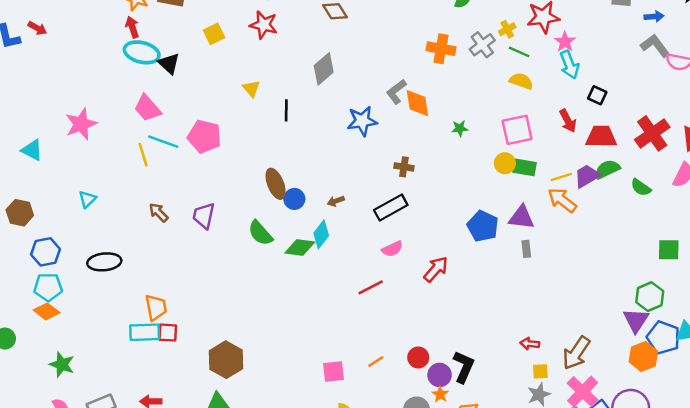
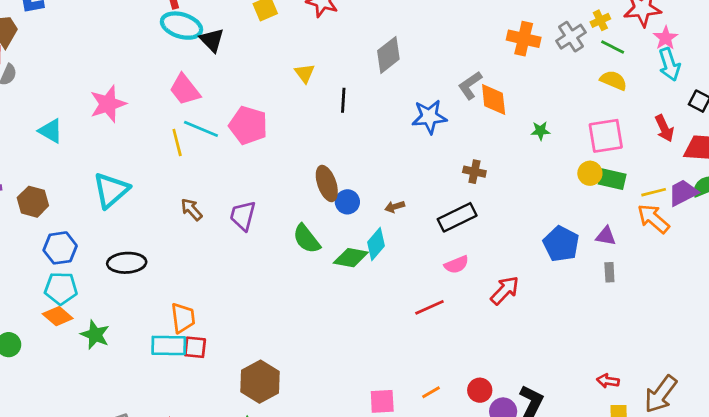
cyan triangle: (87, 199) -> (111, 190), size x1.8
purple triangle: (521, 217) -> (606, 236), size x0.7
green star: (62, 364) -> (95, 335), moved

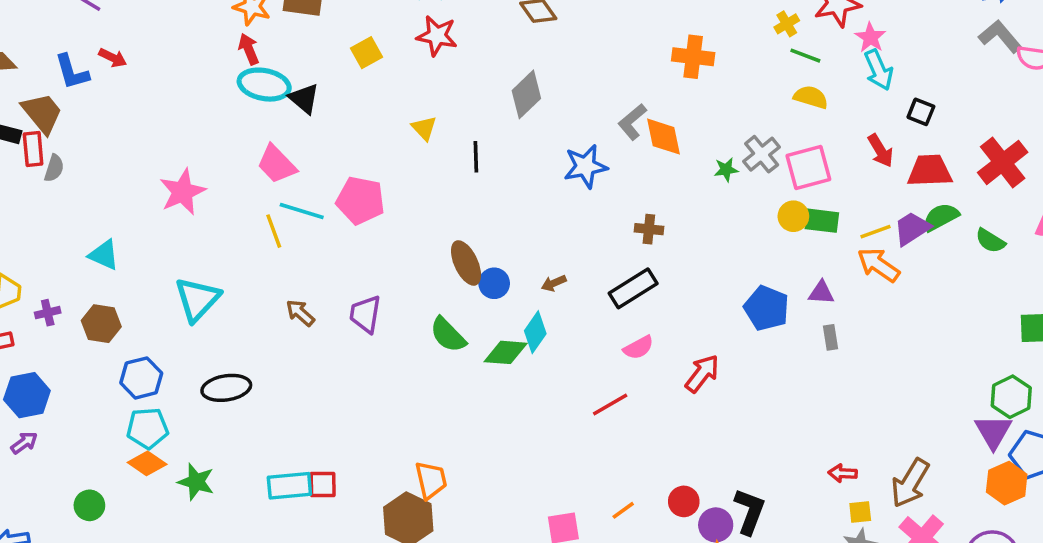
gray cross: (571, 37) -> (762, 154), moved
cyan triangle: (51, 131) -> (104, 255), moved
orange trapezoid: (183, 318) -> (431, 480), moved

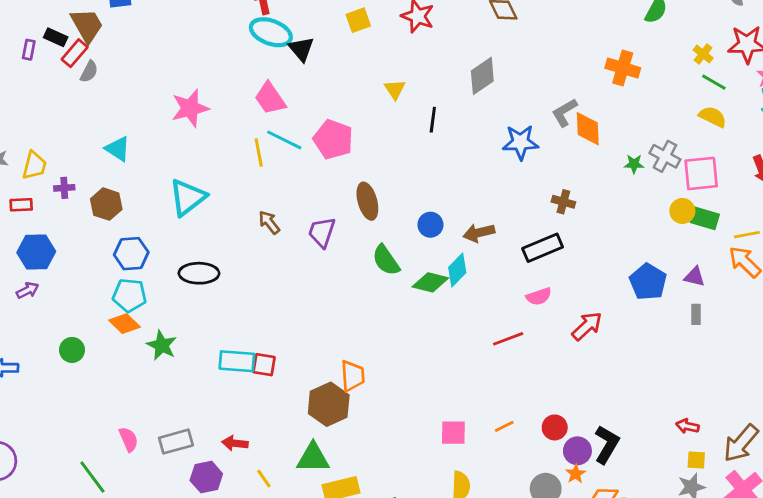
yellow cross: (787, 24) -> (703, 54), turned -30
red rectangle: (33, 149) -> (75, 53), turned 36
gray cross: (762, 154) -> (665, 156), turned -32
brown ellipse: (466, 263) -> (367, 201), moved
brown arrow: (554, 283) -> (479, 233), size x1.5

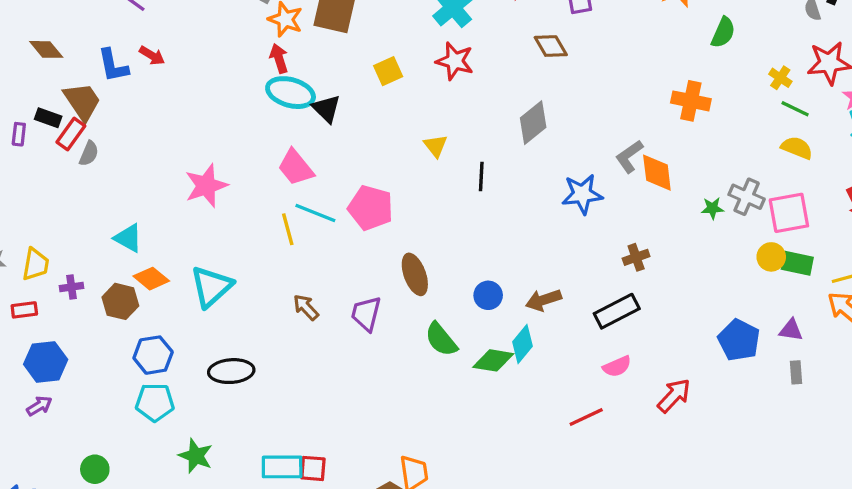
brown cross: (563, 202) -> (636, 257), turned -30
orange diamond: (124, 324) -> (151, 279), moved

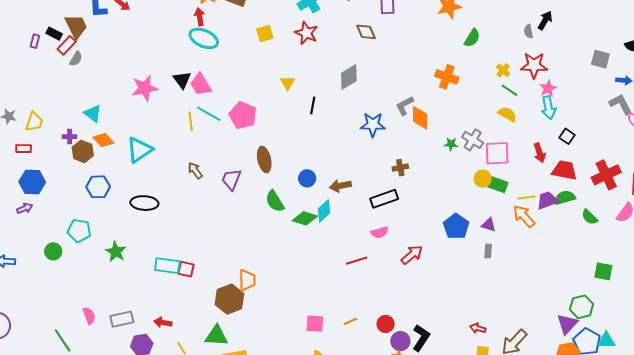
black triangle: (326, 109) -> (182, 80), moved
purple cross: (71, 287) -> (70, 137), moved
cyan pentagon: (155, 402) -> (79, 231), moved

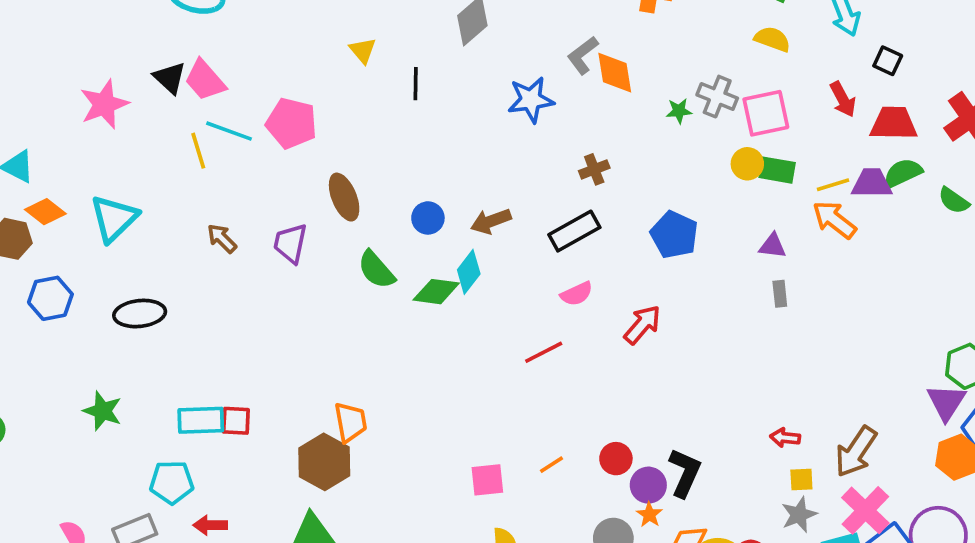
purple trapezoid: (547, 200) -> (872, 183), turned 30
blue pentagon: (456, 226) -> (674, 235), moved
cyan pentagon: (79, 231) -> (172, 482), moved

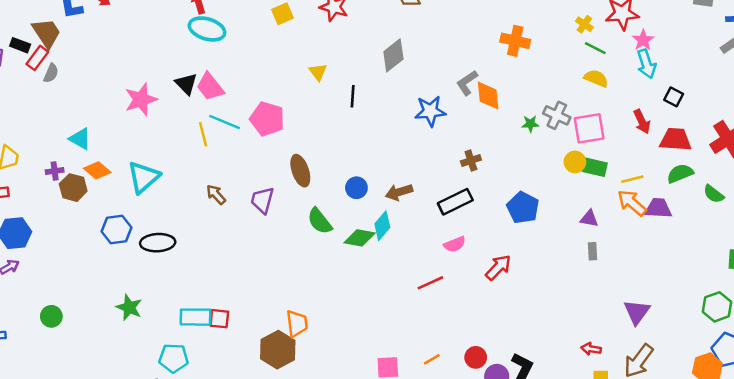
purple trapezoid: (872, 183) -> (658, 208), moved
blue hexagon: (50, 298) -> (116, 230), moved
purple triangle: (946, 402) -> (637, 312), moved

